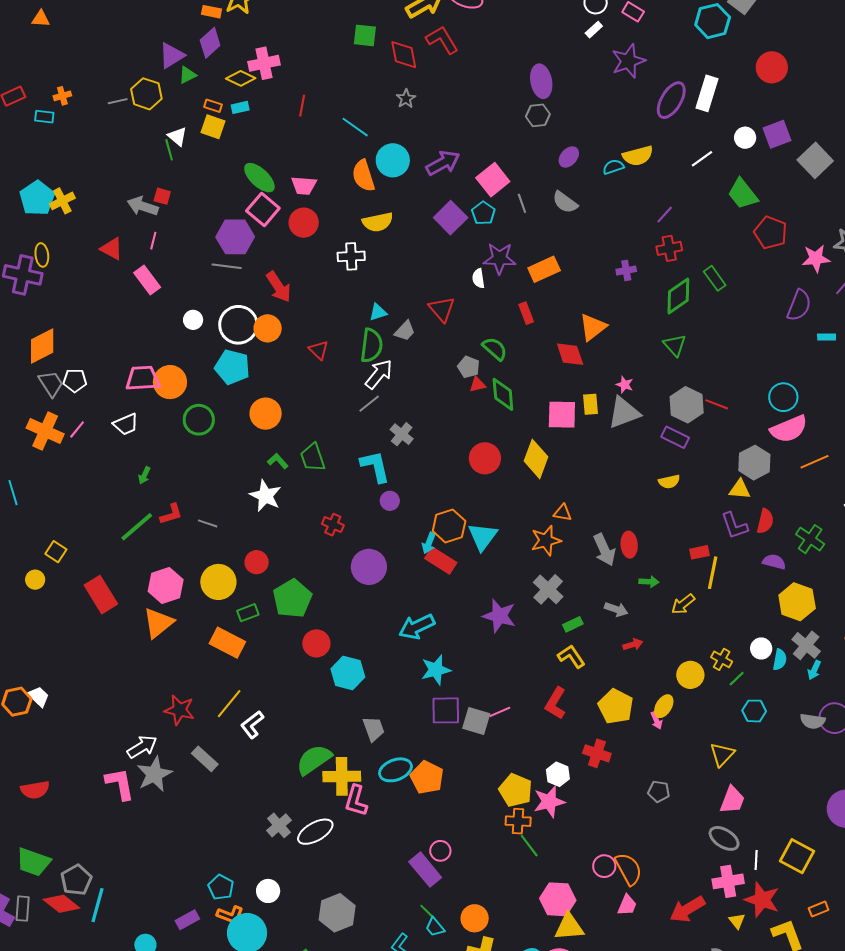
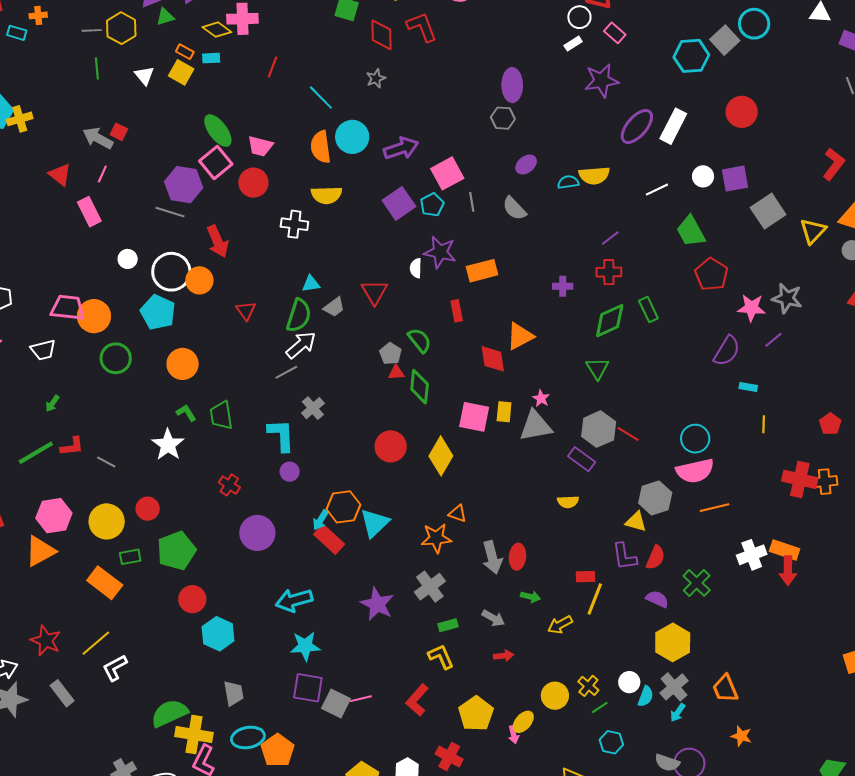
green line: (169, 150) -> (97, 68), moved

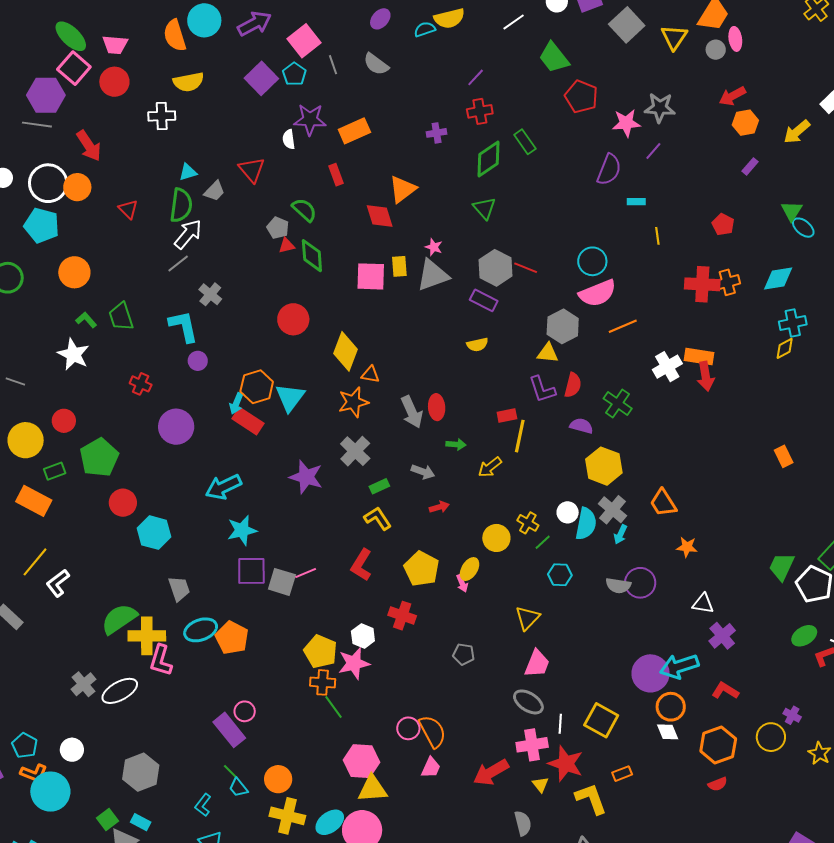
yellow diamond: (441, 456) -> (345, 351), moved
cyan semicircle: (646, 696) -> (586, 524), size x1.5

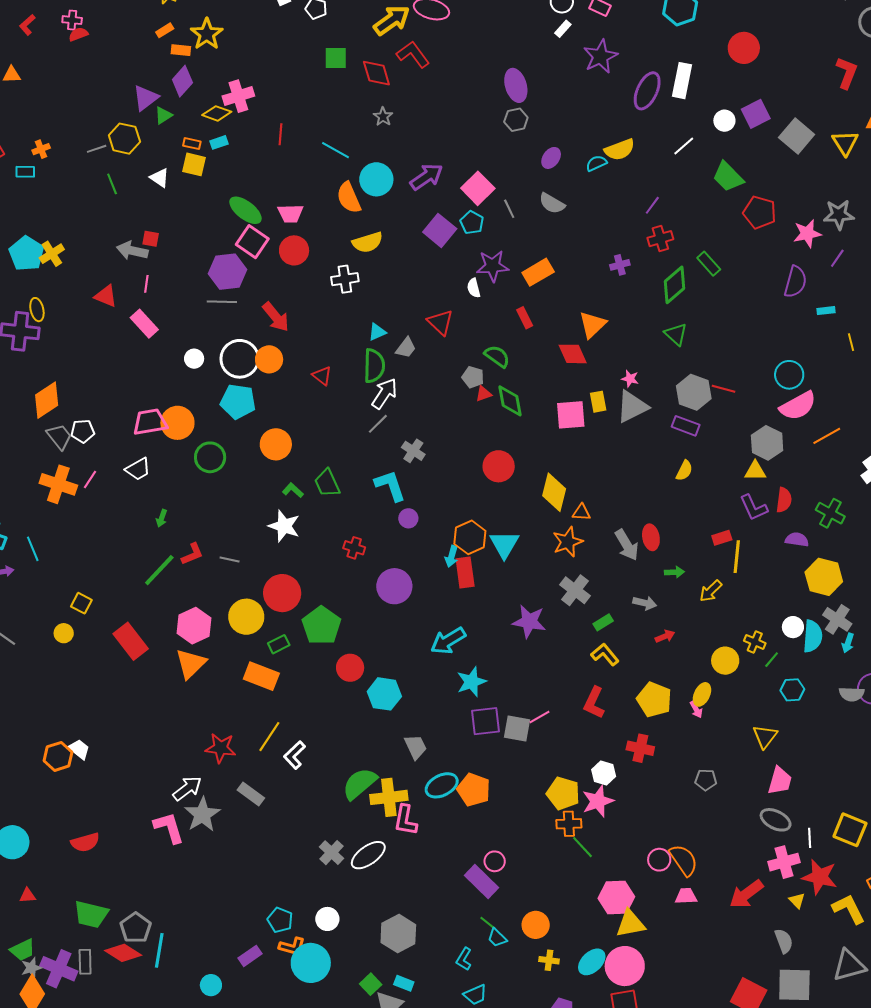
yellow semicircle: (477, 345) -> (684, 471), turned -45
red circle: (64, 421) -> (282, 593), size x1.6
red rectangle: (248, 421) -> (465, 572), turned 56
pink trapezoid: (431, 768) -> (686, 896), turned -110
yellow cross: (287, 816) -> (549, 960), size x0.6

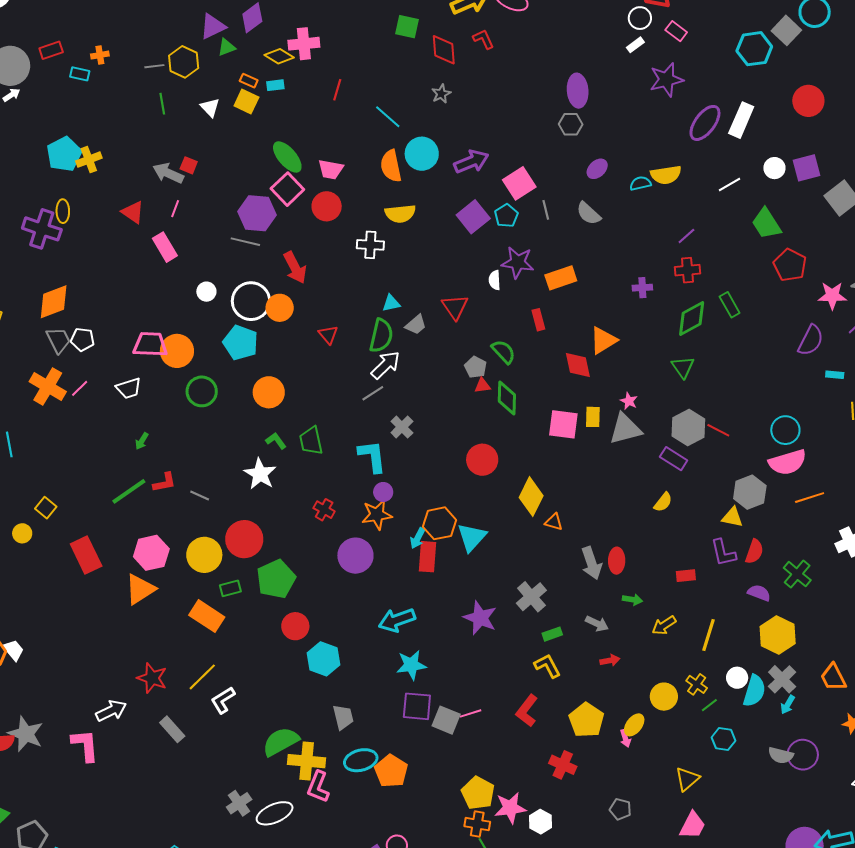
red L-shape: (413, 54) -> (483, 39), size x0.7
orange star: (568, 542) -> (377, 515), moved
yellow line: (737, 557) -> (708, 635), moved
white hexagon: (604, 773) -> (540, 822), moved
gray star: (202, 814) -> (26, 734), moved, turned -30

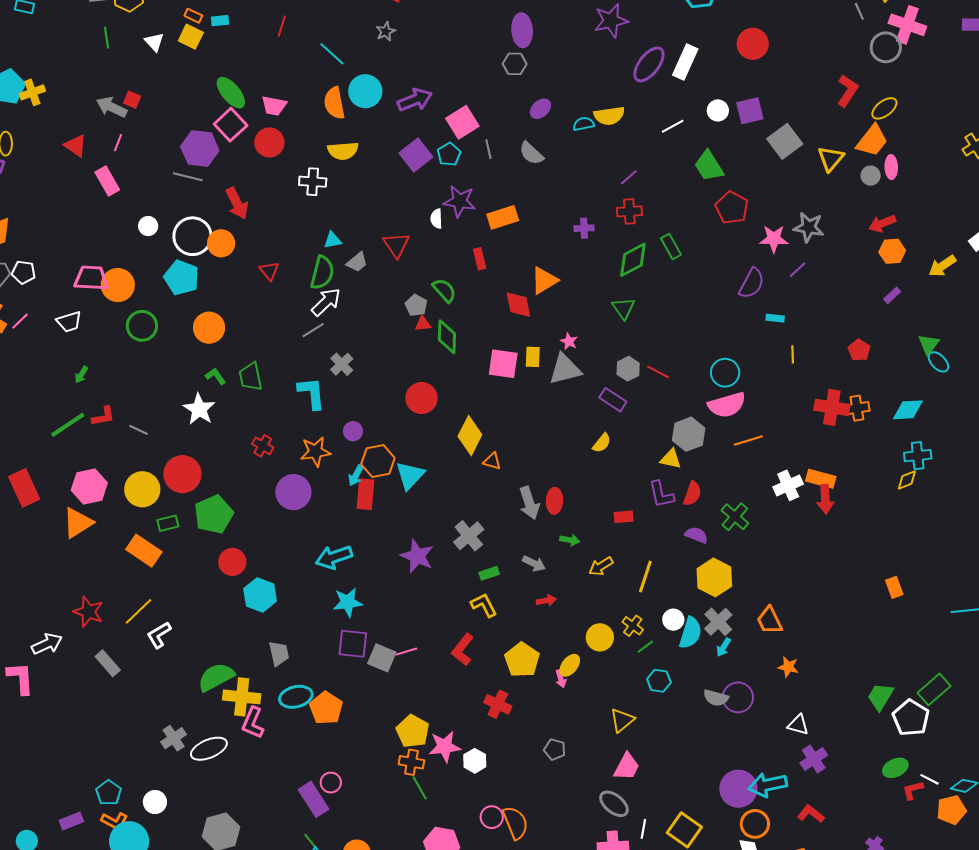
gray hexagon: (688, 428) -> (628, 369), size x0.7
purple circle: (383, 492) -> (353, 431), moved

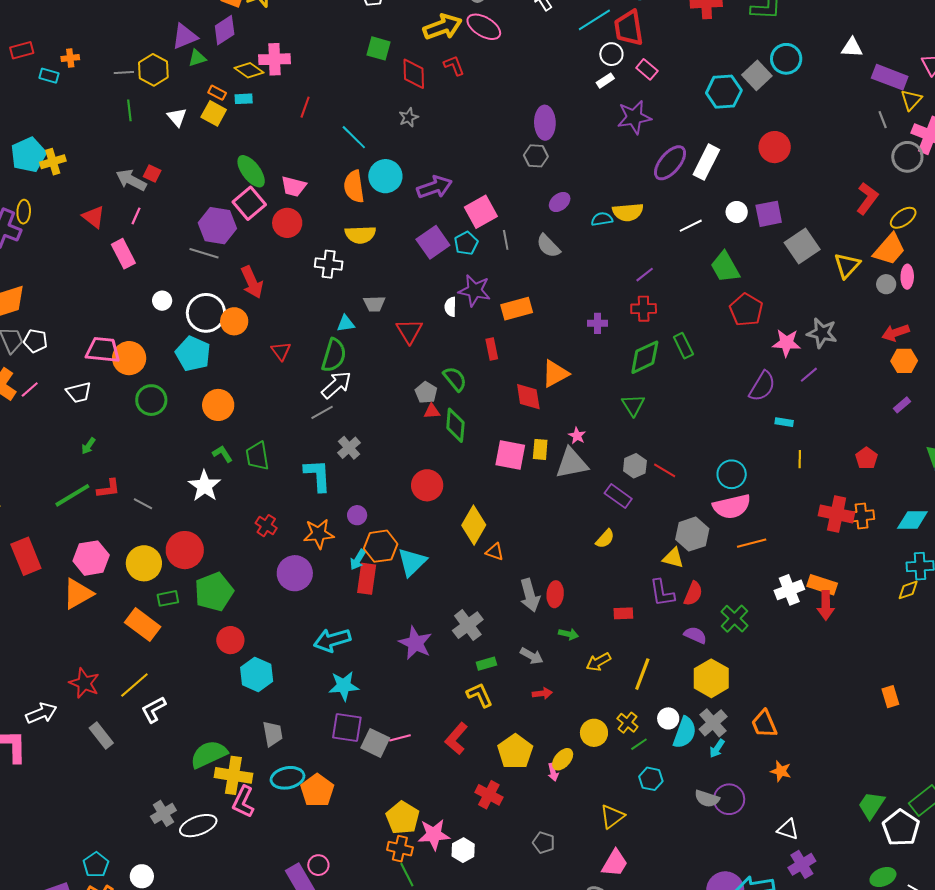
gray trapezoid: (357, 262) -> (374, 304), moved, turned 35

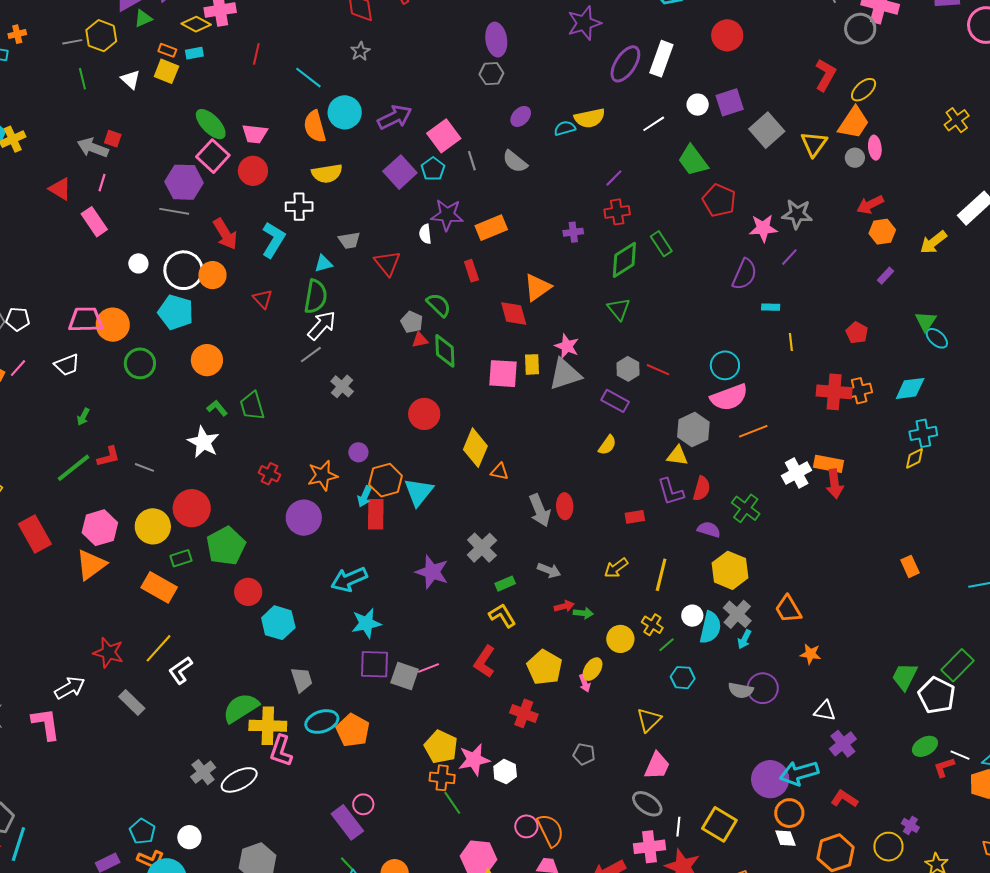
pink star: (577, 436) -> (567, 346), size x1.4
cyan L-shape: (318, 475) -> (273, 240), moved, turned 42
green arrow: (569, 634) -> (583, 613), moved

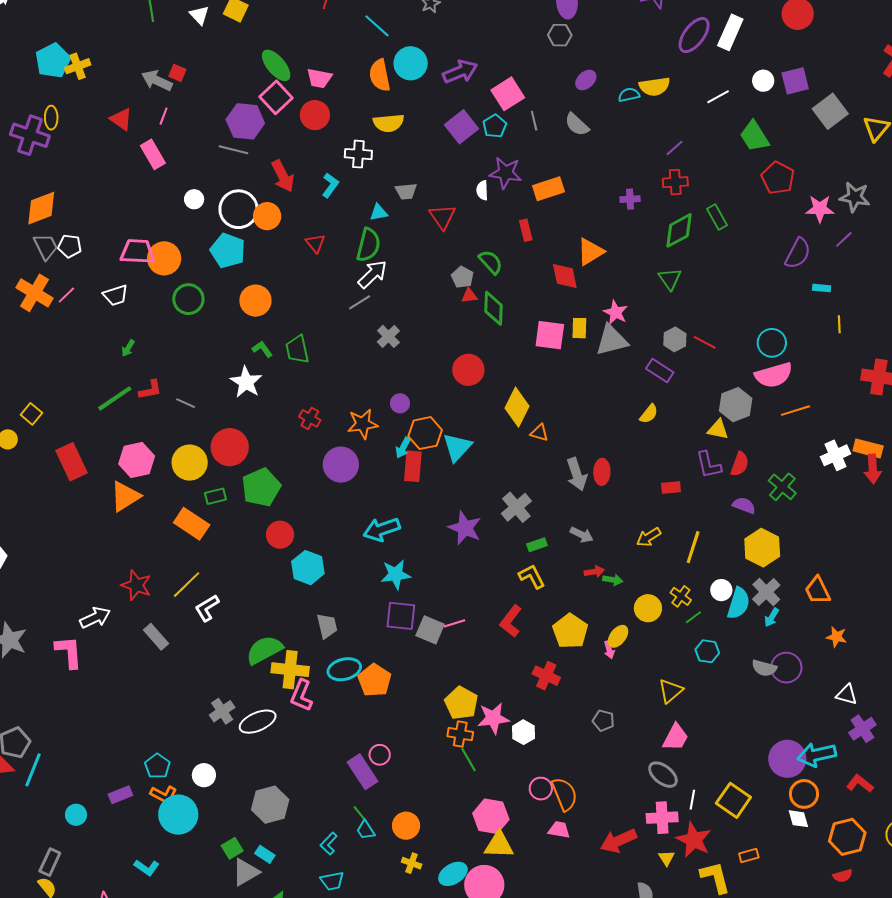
cyan L-shape: (273, 240) -> (330, 185), size x0.7

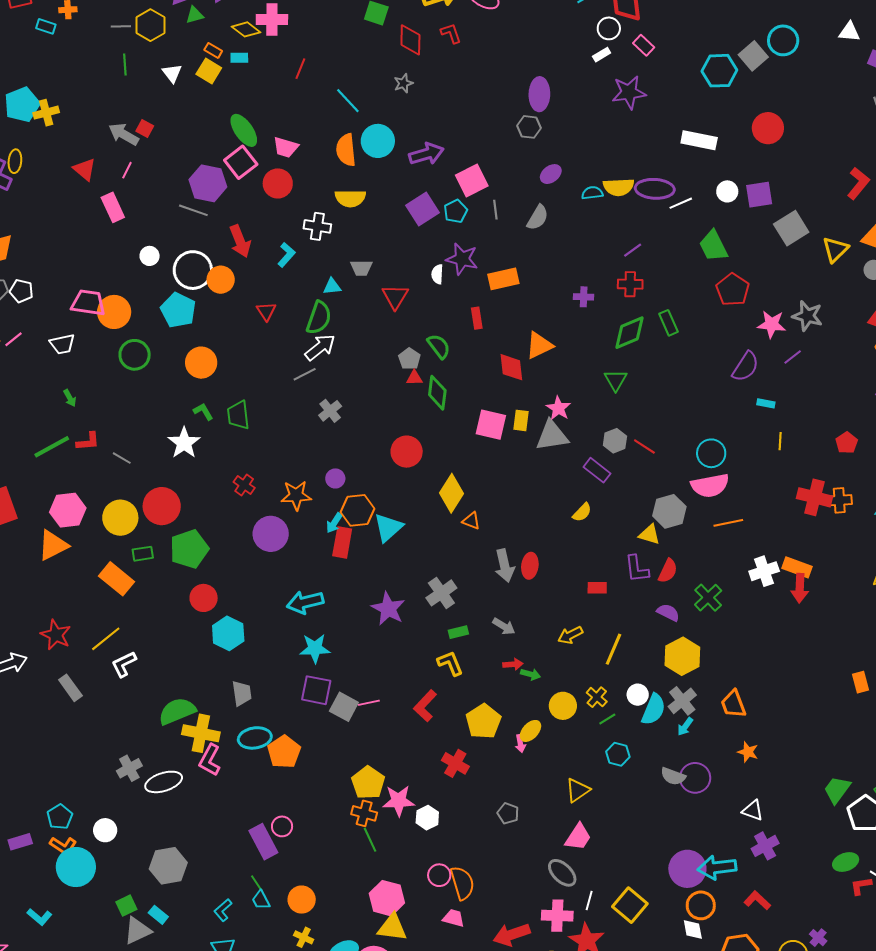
white rectangle: (730, 32) -> (699, 140), turned 72
purple ellipse: (694, 35) -> (655, 189), moved, turned 51
gray semicircle: (577, 124) -> (538, 217), turned -108
green arrow: (128, 348) -> (70, 398), turned -66

